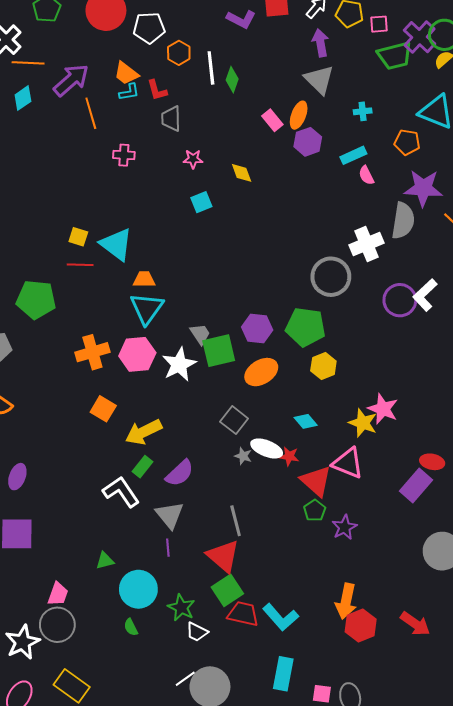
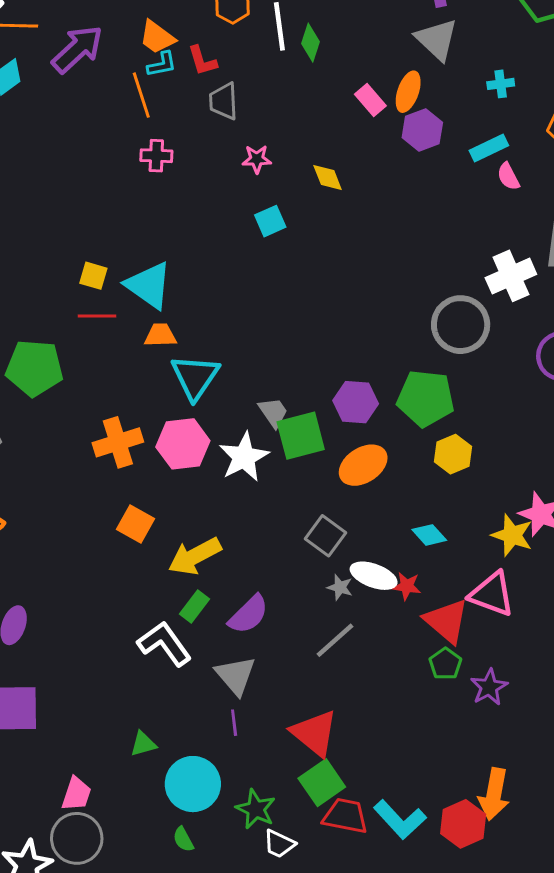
orange line: (91, 113) -> (141, 95), moved
orange trapezoid: (144, 279) -> (160, 335), moved
gray line: (236, 521) -> (335, 640), moved, turned 64
red hexagon: (361, 626) -> (463, 824), moved

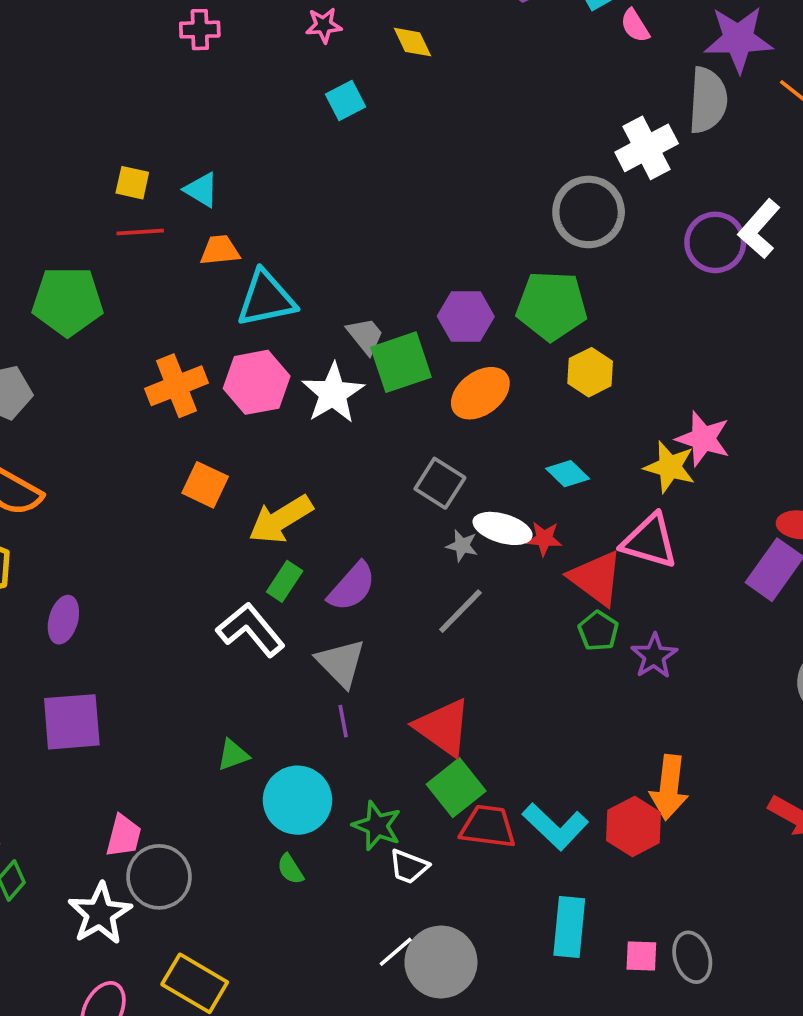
cyan triangle: (149, 285) -> (201, 190), size x0.6
cyan triangle: (195, 377) -> (266, 299), turned 48
pink trapezoid: (76, 794) -> (124, 836), moved

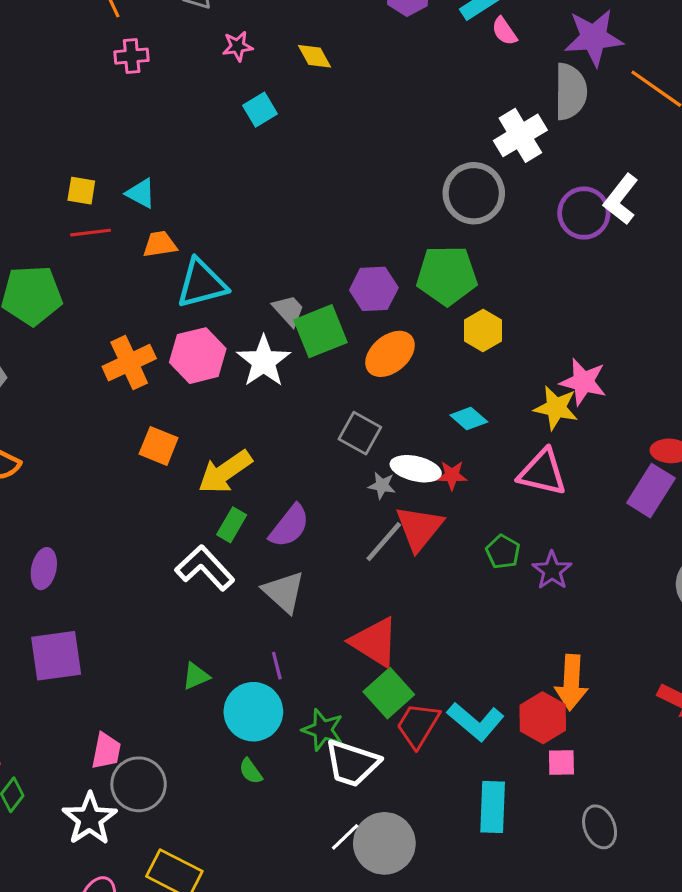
red triangle: (596, 578) -> (419, 528), moved, turned 36
purple line: (343, 721) -> (277, 666), moved
red trapezoid: (488, 827) -> (418, 725), turned -63
white trapezoid: (409, 867) -> (352, 763), size x1.6
pink square: (641, 956) -> (561, 762), moved

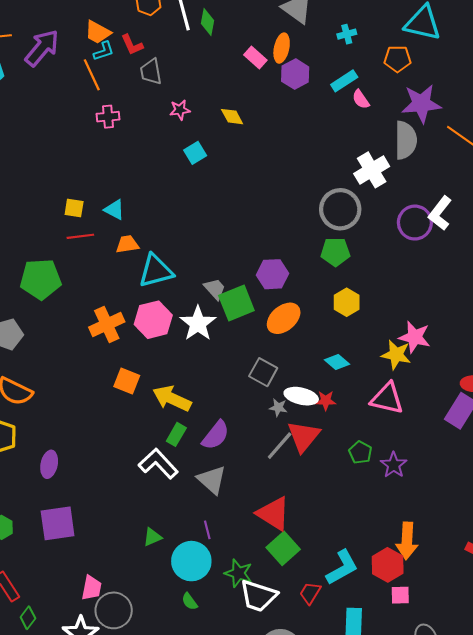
green pentagon: (447, 275) -> (335, 252), moved, size x0.7
yellow arrow: (225, 472) -> (172, 399), turned 60
cyan L-shape: (476, 722) -> (342, 567), turned -69
red trapezoid: (418, 725) -> (310, 593), moved, size x0.7

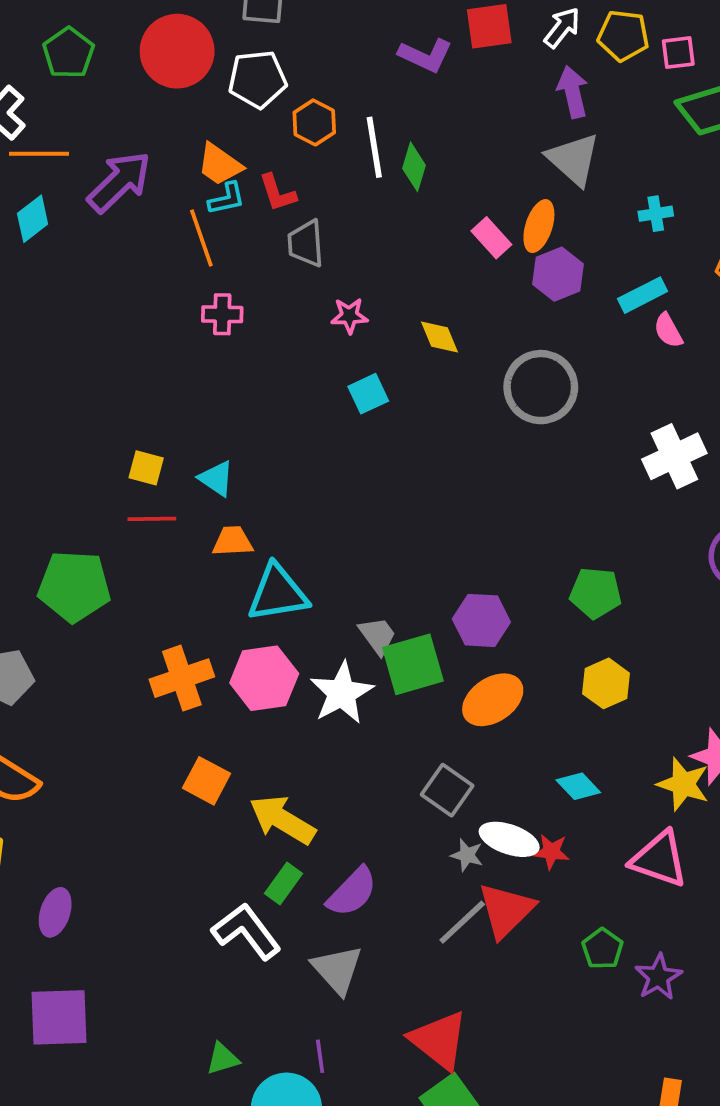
gray circle: (340, 209) -> (541, 387), moved

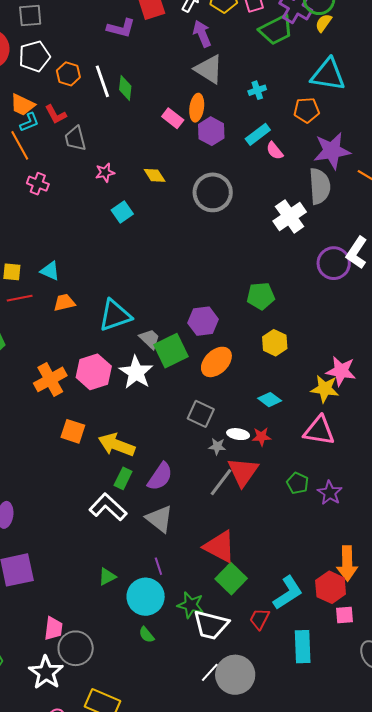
pink cross: (222, 314) -> (38, 184), turned 30
cyan triangle: (278, 593) -> (115, 315), moved
white ellipse: (509, 839) -> (238, 434), size x0.7

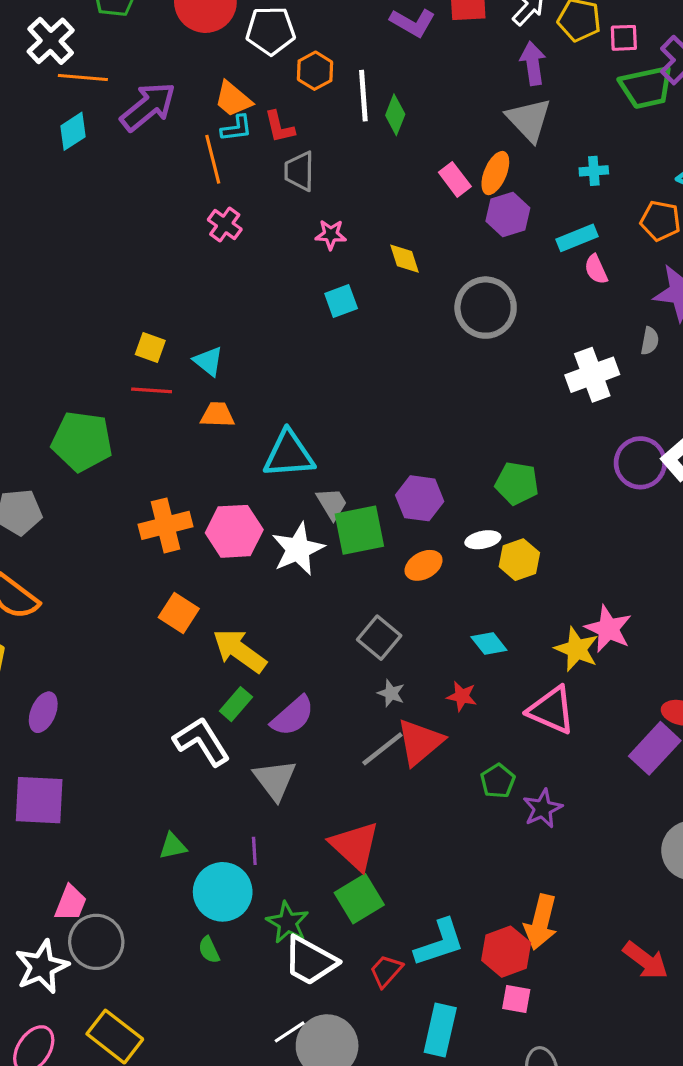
gray semicircle: (320, 186) -> (650, 341), size x0.5
orange ellipse: (216, 362) -> (424, 565), size x0.7
white ellipse: (238, 434) -> (483, 540), moved, turned -35

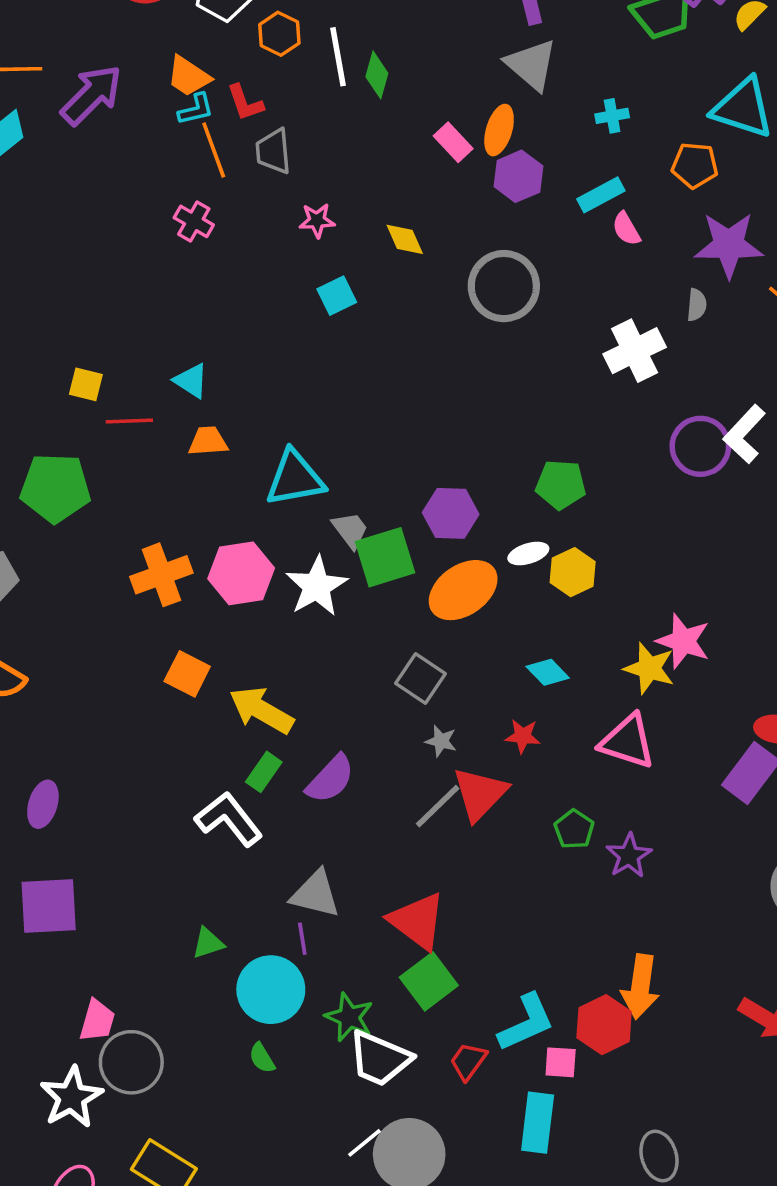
orange line: (213, 159) -> (214, 150), moved
yellow square: (150, 347) -> (86, 384), moved
orange ellipse: (424, 565) -> (463, 590), size x1.6
gray triangle: (275, 780) -> (315, 894), moved, turned -33
pink square: (516, 999) -> (561, 1062), moved

